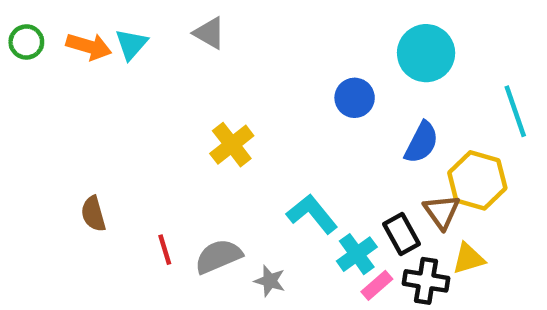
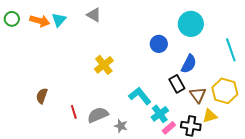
yellow hexagon: (477, 180) -> (225, 91), moved
brown semicircle: (93, 214) -> (42, 96), turned 35
black rectangle: (401, 234) -> (177, 84), moved

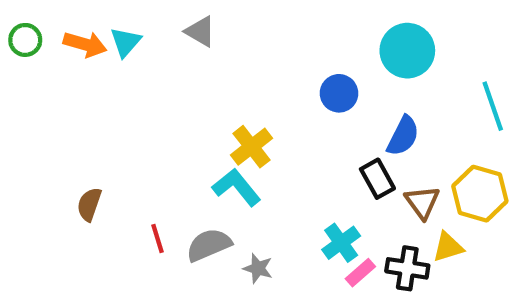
yellow cross: (104, 65) -> (251, 147), moved
cyan L-shape: (140, 96) -> (237, 187), moved

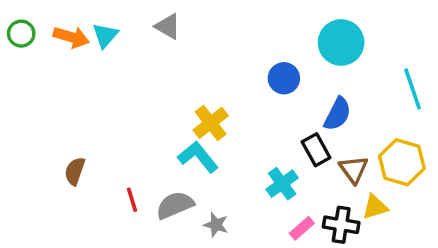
cyan cross: (341, 243) -> (282, 184), moved

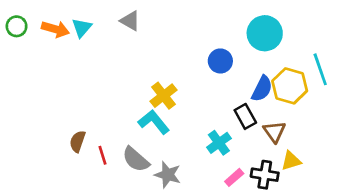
yellow hexagon: (402, 162) -> (290, 86), moved
brown semicircle: (75, 171) -> (78, 141), moved
gray semicircle: (175, 205) -> (136, 159), turned -116
gray star: (216, 225) -> (168, 175), size x1.4

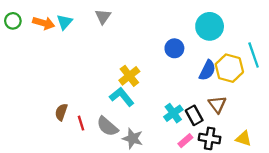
gray triangle: (130, 21) -> (103, 16), turned 35
black rectangle: (245, 116) -> (194, 115), moved
yellow triangle: (291, 161) -> (244, 138), moved, turned 35

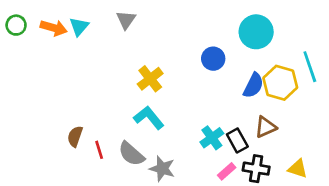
yellow cross: (129, 76) -> (150, 79), moved
brown triangle: (217, 104) -> (266, 127), turned 42

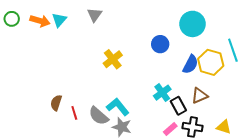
cyan L-shape: (149, 118) -> (118, 107), moved
cyan cross: (212, 138) -> (162, 93), moved

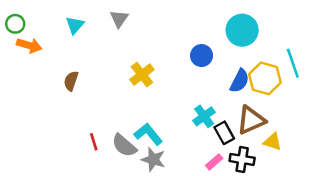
orange arrow: (40, 21) -> (29, 45), moved
brown triangle: (200, 96) -> (251, 120), size x1.4
brown semicircle: (56, 103) -> (71, 81), moved
yellow triangle: (224, 127) -> (272, 142), moved

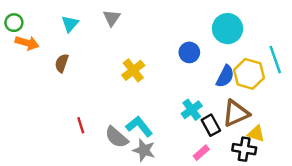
brown semicircle: (71, 81) -> (62, 63), moved
red line: (94, 142) -> (81, 125), moved
black cross: (242, 159) -> (244, 149), moved

